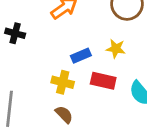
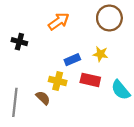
brown semicircle: (64, 114) -> (43, 98), moved

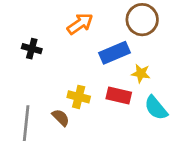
yellow star: (100, 54) -> (141, 73), moved
blue rectangle: (72, 60) -> (115, 53), moved, size x1.5

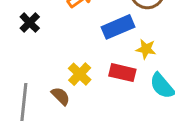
black cross: (32, 49) -> (30, 23), turned 30
yellow cross: (79, 97) -> (80, 74), turned 30

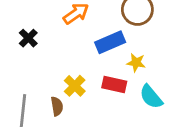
brown semicircle: (61, 96) -> (57, 106), turned 36

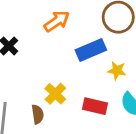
red rectangle: (114, 84) -> (95, 106), moved

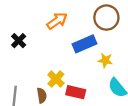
red rectangle: (95, 106) -> (76, 92), moved

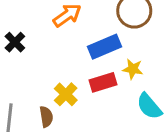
red rectangle: (76, 92) -> (103, 82), moved, turned -30

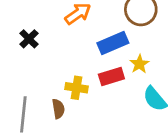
yellow star: (133, 69) -> (139, 64), turned 30
yellow cross: (66, 94) -> (77, 88), turned -35

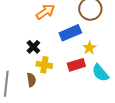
black cross: (29, 39) -> (33, 47), moved
red rectangle: (111, 77) -> (76, 65), moved

